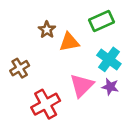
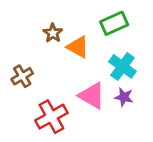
orange triangle: (69, 42) -> (78, 47), turned 40
pink triangle: (82, 86) -> (92, 96), turned -45

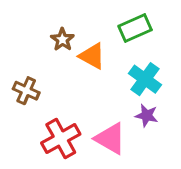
brown cross: (22, 76) -> (26, 91), turned -35
pink triangle: (92, 96) -> (110, 139), moved

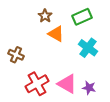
brown star: (62, 40) -> (45, 16), moved
purple star: (147, 115) -> (89, 88), moved

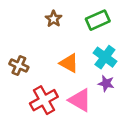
orange triangle: (56, 34) -> (69, 63), moved
purple star: (89, 88) -> (106, 83), moved

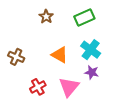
red cross: (44, 100) -> (38, 87), size x0.7
pink triangle: (80, 100) -> (69, 87), turned 40

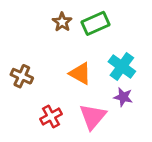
green rectangle: (84, 18) -> (95, 23), moved

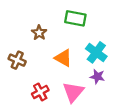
brown star: (62, 22) -> (39, 33), moved
green rectangle: (95, 23) -> (75, 18), turned 35

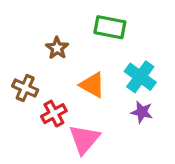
red cross: (40, 92) -> (54, 114), moved
pink triangle: (73, 92) -> (84, 139), moved

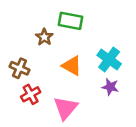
green rectangle: (110, 27) -> (70, 21), moved
red cross: (54, 114) -> (31, 94), moved

